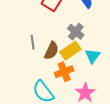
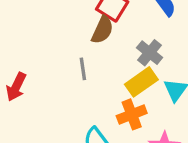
brown semicircle: (52, 51) -> (102, 30), moved

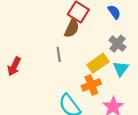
gray cross: (150, 53) -> (117, 44), moved

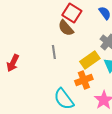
brown semicircle: (72, 28) -> (66, 28), turned 114

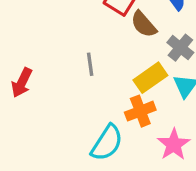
brown semicircle: (66, 28) -> (144, 24), moved
cyan semicircle: (64, 99) -> (107, 143), turned -110

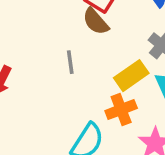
brown semicircle: (144, 24) -> (96, 21), moved

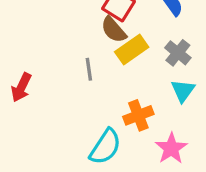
yellow rectangle: (131, 76) -> (132, 49), moved

